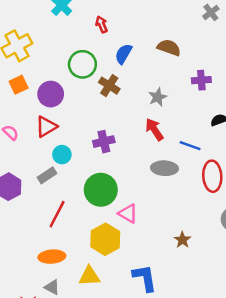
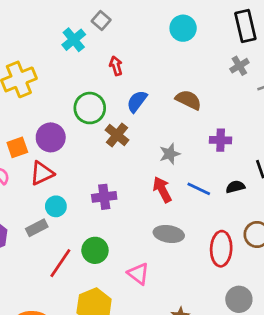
orange square: (19, 85) -> (17, 147), moved
blue line: (190, 146) -> (199, 189), moved
green circle: (101, 190) -> (95, 250), size x0.7
pink triangle: (128, 213) -> (138, 274), moved
red line: (57, 214) -> (60, 263), moved

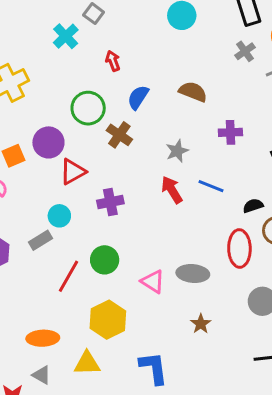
red triangle: (42, 173) -> (73, 172), moved
black semicircle: (235, 187) -> (253, 206), moved
gray ellipse: (169, 234) -> (193, 274), moved

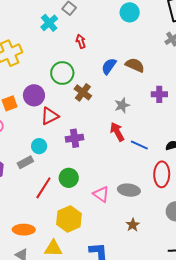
blue semicircle: (138, 97) -> (109, 66), moved
blue line: (211, 186) -> (139, 145), moved

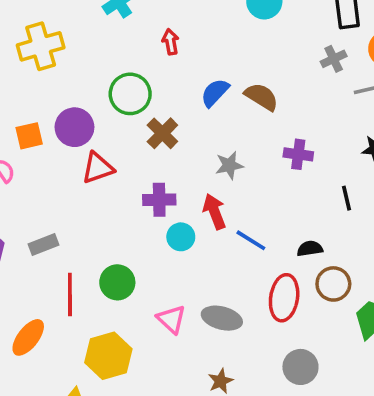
purple cross: (75, 138) -> (159, 200), moved
cyan circle: (39, 146) -> (181, 237), moved
red line: (43, 188) -> (70, 294), turned -40
orange ellipse: (24, 230) -> (28, 337), moved, turned -60

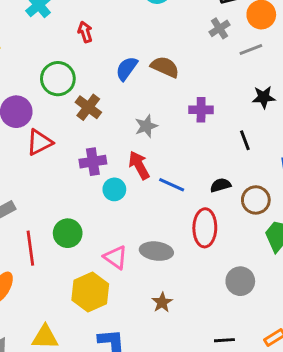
brown circle: (333, 284) -> (256, 200), moved
yellow hexagon: (108, 356) -> (90, 292), moved
gray circle: (300, 367) -> (240, 281), moved

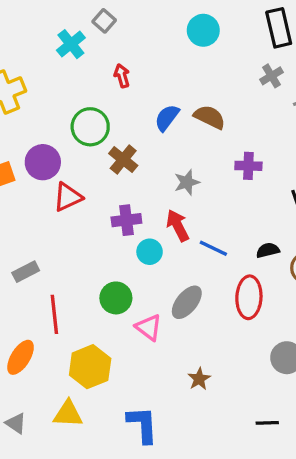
green circle: (68, 233) -> (116, 298), moved
gray ellipse: (156, 251) -> (187, 302), moved, turned -60
yellow hexagon: (90, 292) -> (90, 367), moved

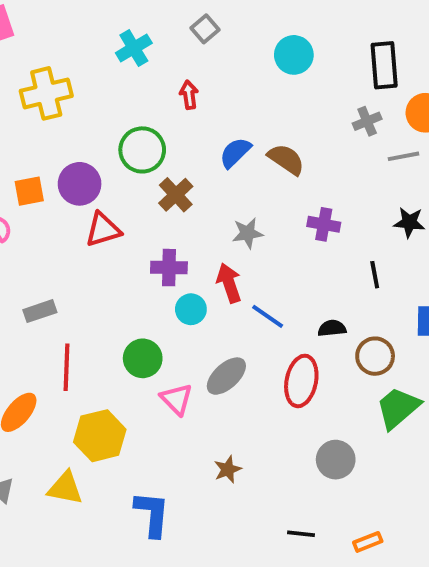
gray square: (104, 21) -> (205, 29), moved

